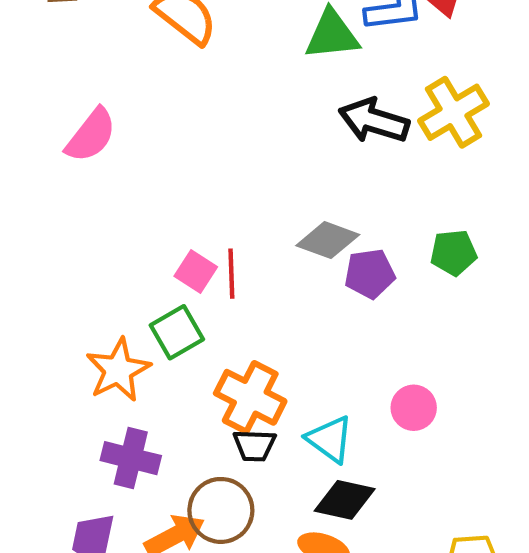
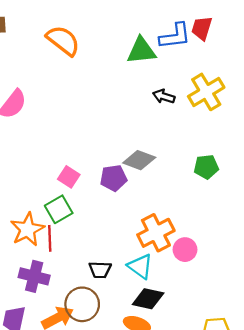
black arrow: (374, 121) -> (164, 96), size x0.6
red line: (231, 274) -> (50, 238), moved
purple pentagon: (370, 274) -> (113, 178), moved
orange cross: (250, 397) -> (156, 233), moved, turned 36

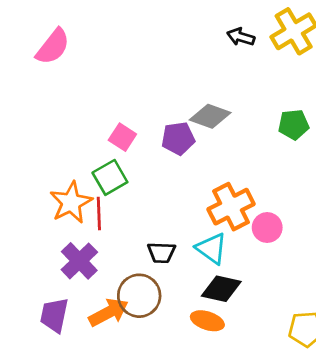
purple cross: (34, 276) -> (79, 261), turned 32

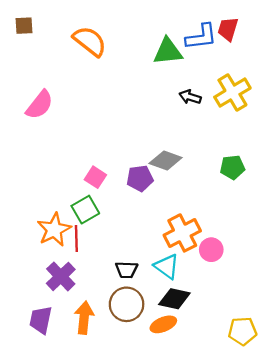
brown circle: (139, 296) -> (127, 304), moved
orange arrow: (109, 312) -> (84, 318), turned -56
orange ellipse: (207, 321) -> (163, 324), turned -40

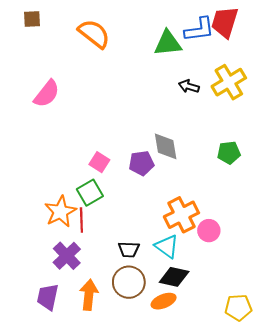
red trapezoid: (228, 29) -> (225, 22), size x1.4
gray diamond: (166, 161) -> (166, 146), turned 60

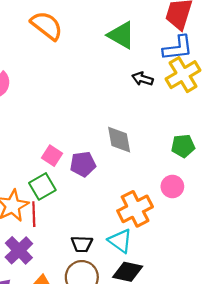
blue L-shape: (199, 30) -> (178, 48), moved
green triangle: (168, 43) -> (121, 35), turned 36
purple pentagon: (141, 163) -> (83, 164), moved
pink circle: (209, 231) -> (172, 186), moved

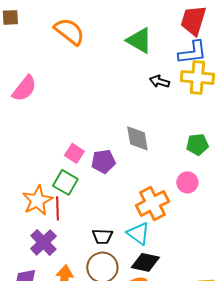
yellow cross: (183, 75) -> (197, 77), turned 36
green square: (42, 186) -> (65, 182), turned -30

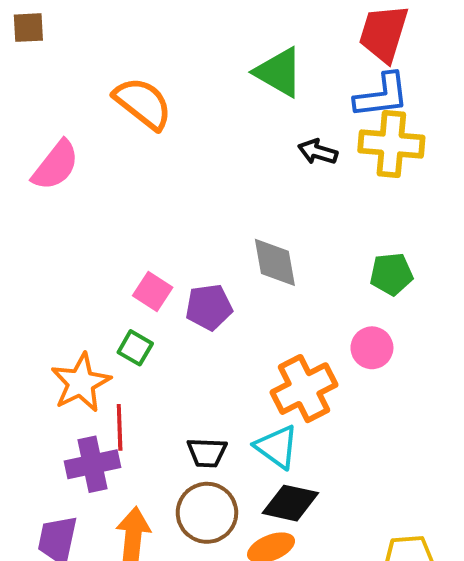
orange semicircle: (69, 31) -> (143, 103), moved
green square: (65, 182) -> (135, 348), size x0.7
red line: (57, 208) -> (120, 427), moved
purple cross: (43, 242) -> (92, 464), turned 32

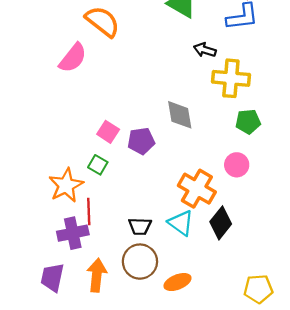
yellow cross: (391, 144) -> (231, 78), moved
pink semicircle: (56, 165) -> (73, 58), moved
orange cross: (304, 389) -> (197, 189), turned -33
black diamond: (290, 503) -> (221, 223), moved, turned -64

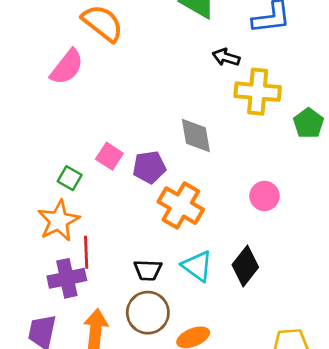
green pentagon: (248, 122) -> (308, 123), moved, turned -30
green square: (98, 165) -> (70, 178), moved
orange cross: (197, 189) -> (181, 206), moved

